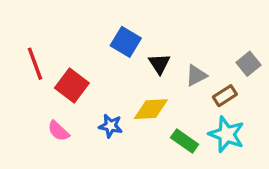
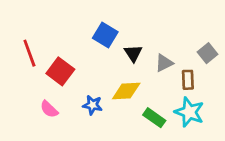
brown rectangle: (225, 96) -> (188, 80), turned -60

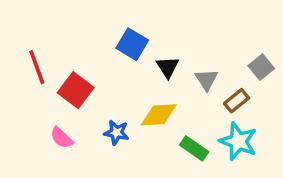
gray triangle: (164, 63) -> (206, 80), turned -36
brown rectangle: (188, 80) -> (237, 101), turned 54

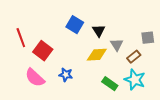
black triangle: (168, 67) -> (99, 31), moved
gray square: (261, 67) -> (148, 38), turned 32
yellow diamond: (159, 115) -> (97, 55), moved
pink semicircle: (62, 138) -> (35, 78), size x1.5

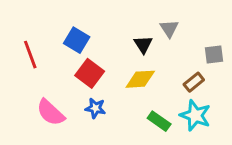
blue square: (75, 25) -> (77, 40), moved
gray triangle: (117, 45) -> (169, 29), moved
red square: (43, 51) -> (90, 73), moved

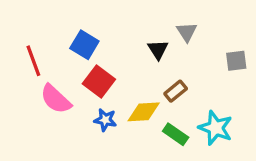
yellow diamond: (140, 79) -> (144, 112), moved
brown rectangle: (194, 82) -> (176, 91), moved
pink semicircle: (51, 112) -> (56, 99), moved

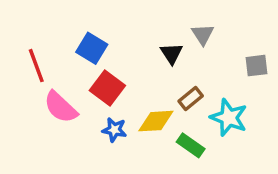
cyan star: (216, 128) -> (229, 118), moved

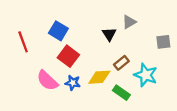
gray triangle: (203, 34) -> (129, 22), turned 32
pink semicircle: (61, 107) -> (47, 81), moved

